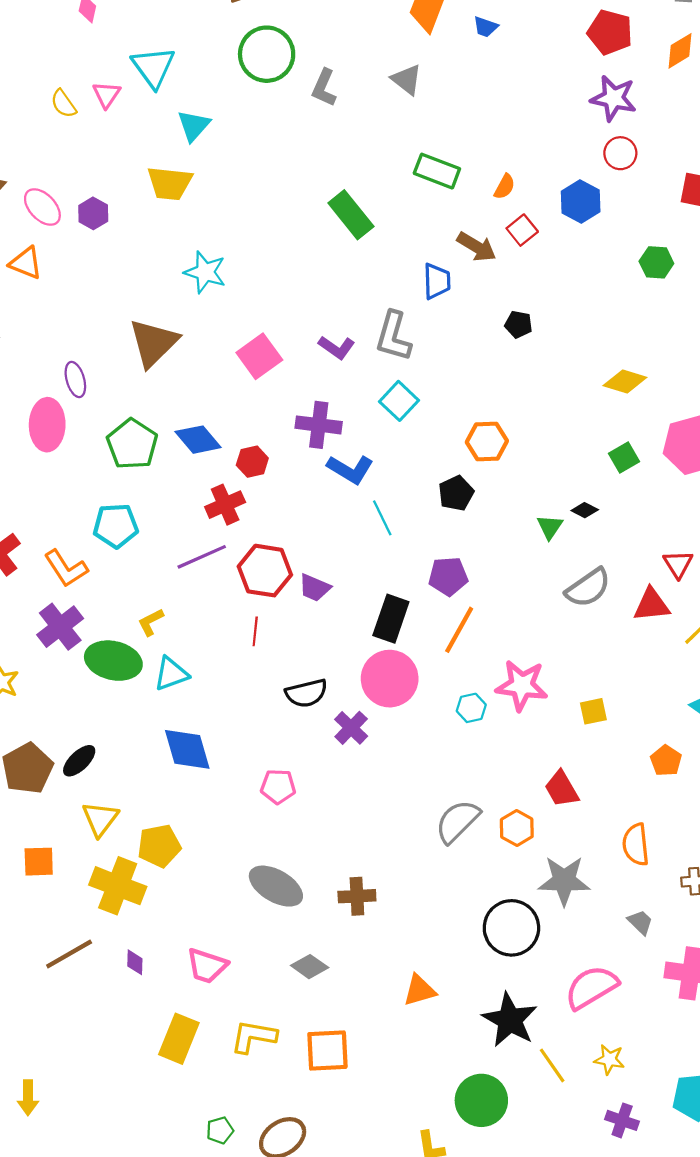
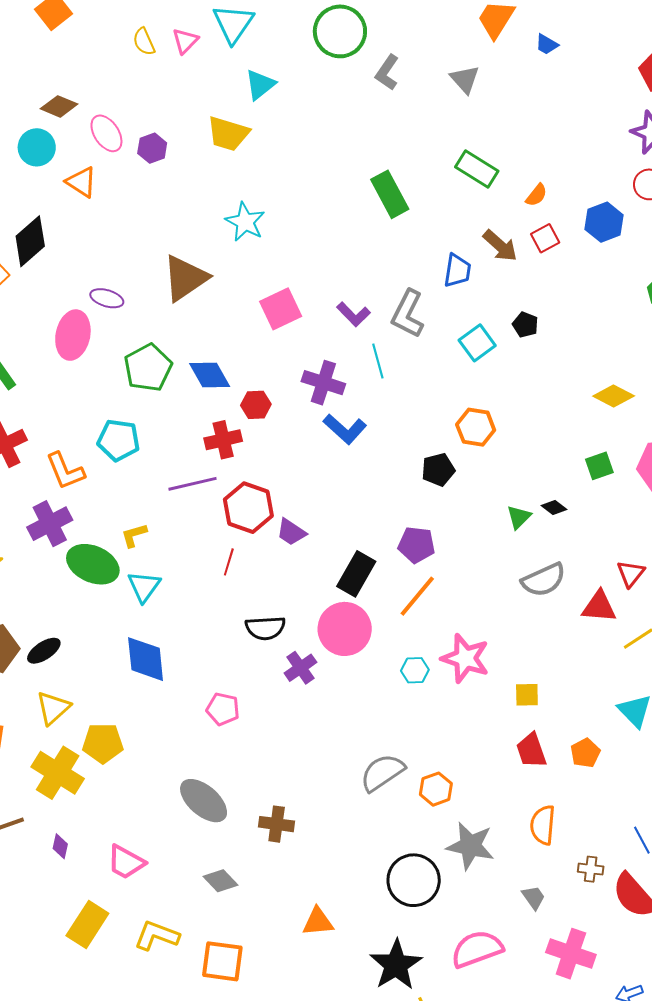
purple ellipse: (75, 379) -> (107, 298), turned -68
cyan square: (399, 401) -> (477, 343), moved
cyan line: (382, 518) -> (378, 361), moved
cyan triangle: (171, 674) -> (144, 586), turned -45
red trapezoid: (562, 789) -> (531, 750), moved

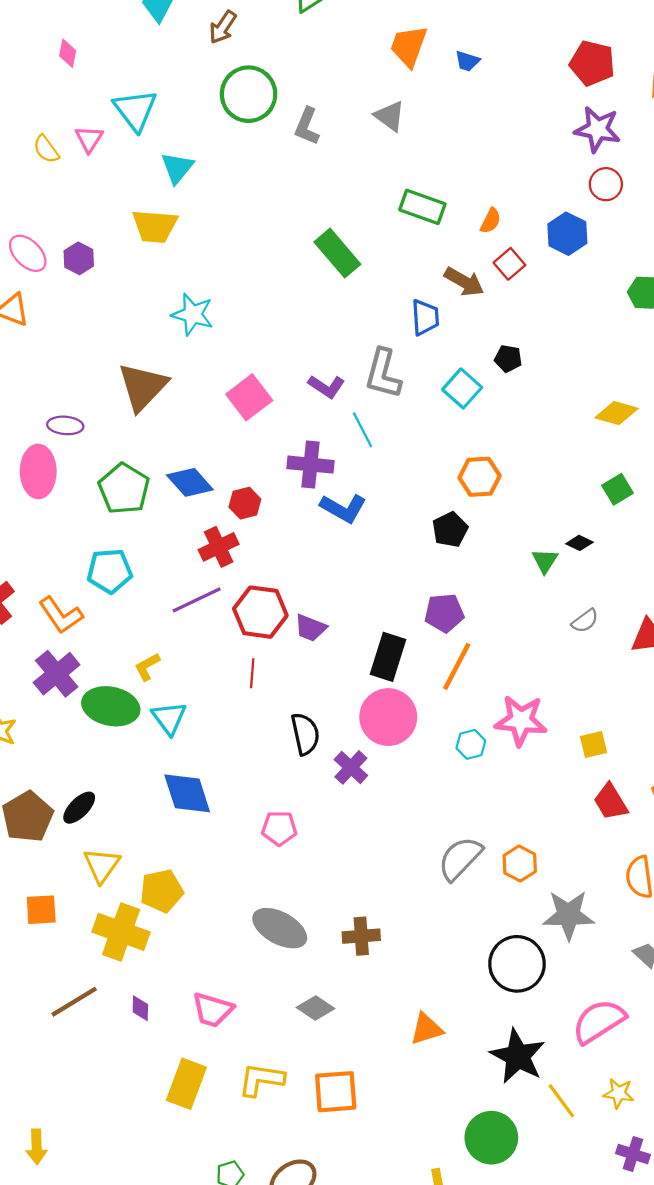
gray semicircle: (544, 580) -> (585, 621), size x0.6
black semicircle: (265, 628) -> (305, 734), turned -87

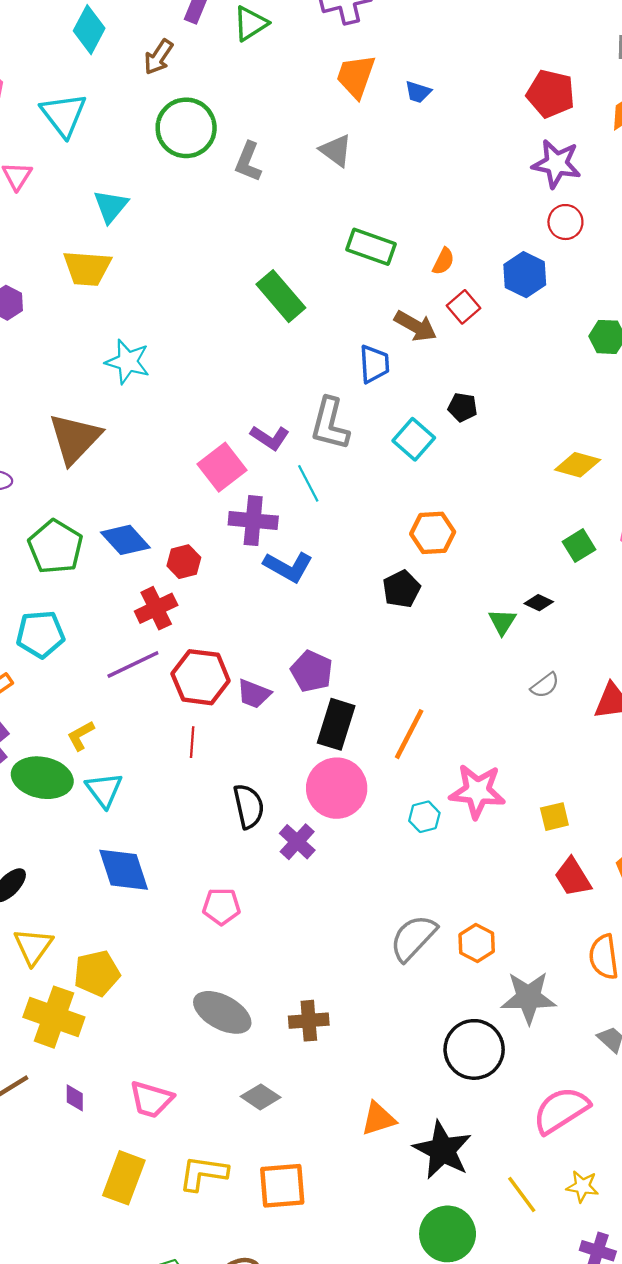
cyan triangle: (135, 110) -> (64, 115), moved
pink square: (249, 397) -> (222, 467), moved
purple pentagon: (444, 613) -> (312, 671), moved, turned 30
black star: (518, 1056) -> (442, 1150), moved

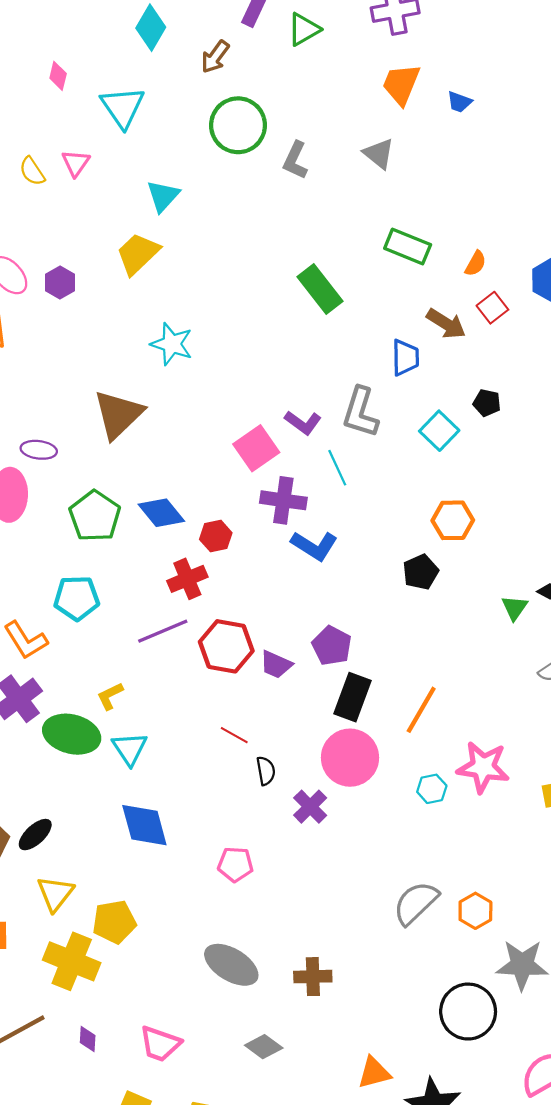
yellow trapezoid: (87, 268) -> (138, 254), turned 129
red line: (192, 742) -> (234, 735), moved, turned -68
black semicircle: (249, 806) -> (266, 771), size x0.7

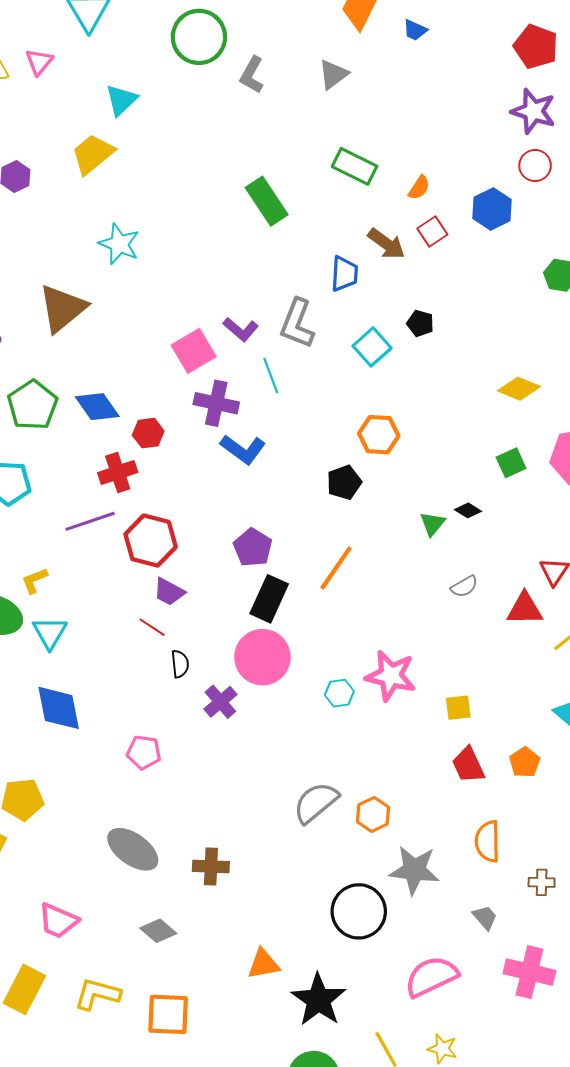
gray triangle: (379, 154) -> (333, 74), turned 40
purple trapezoid: (276, 665) -> (169, 592), moved
orange line: (421, 710) -> (336, 568), moved

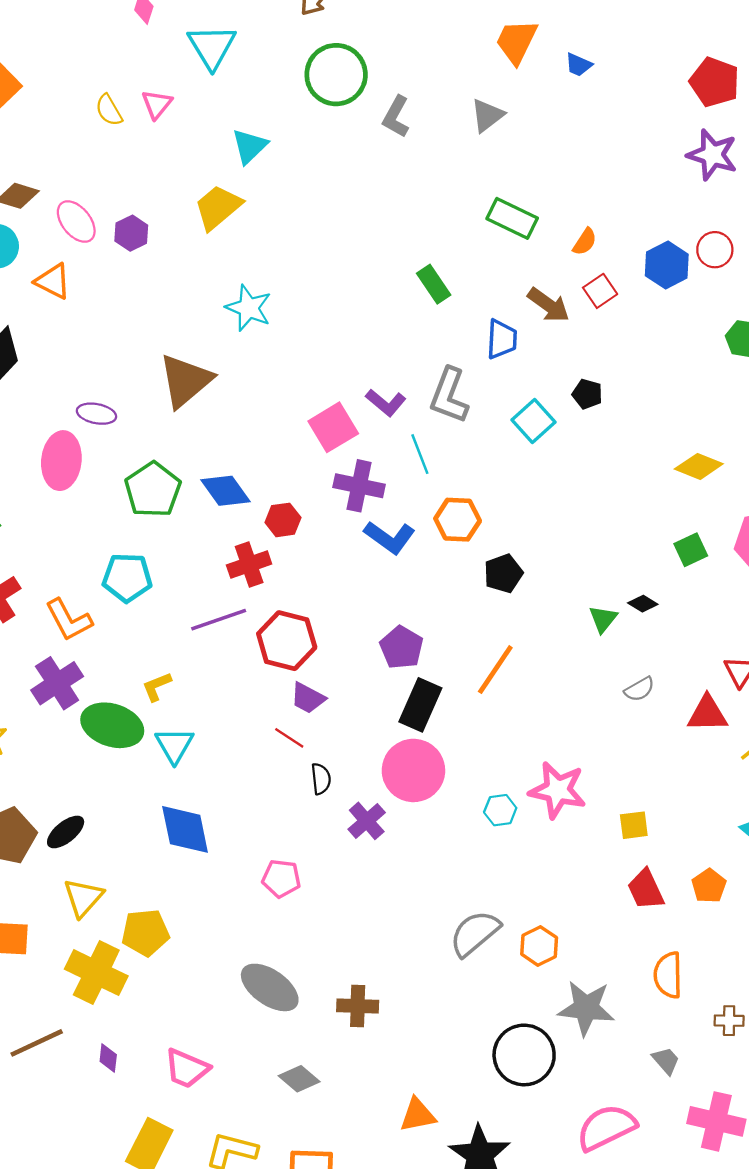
red circle: (535, 166) -> (715, 250), moved
green rectangle: (267, 201) -> (434, 284), moved, size x0.7
orange hexagon: (379, 435) -> (458, 520), moved

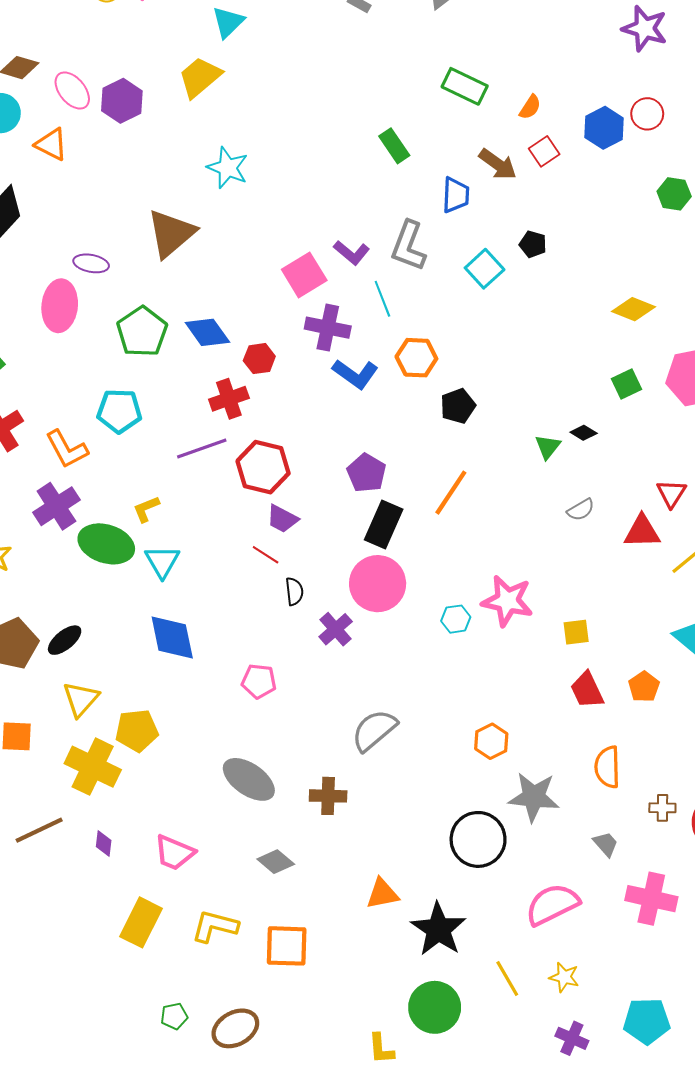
purple hexagon: (131, 233) -> (122, 101), size x1.4
gray semicircle: (475, 933) -> (374, 730), moved

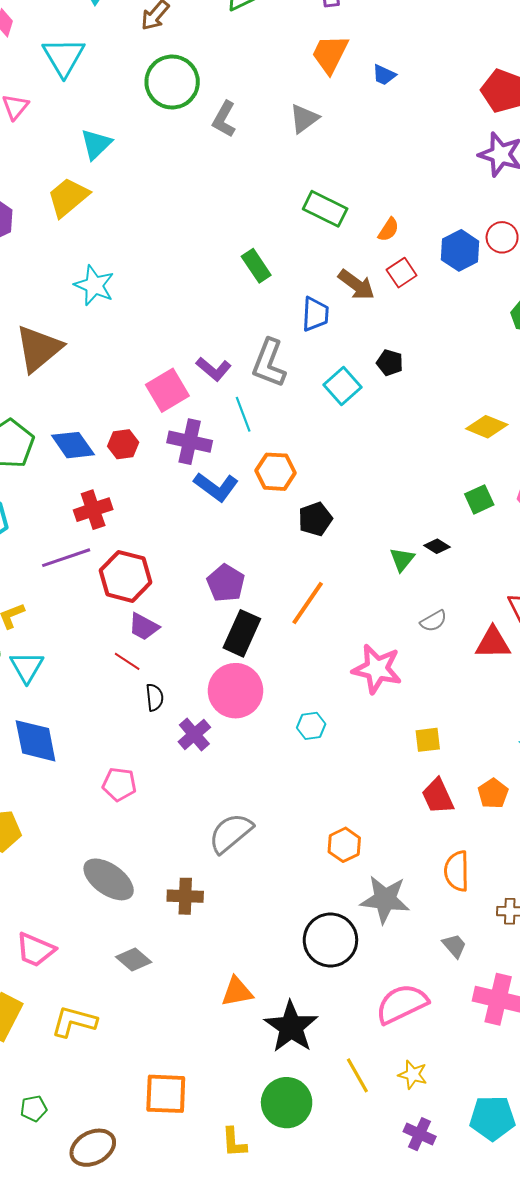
red hexagon: (259, 359) -> (123, 444), moved
pink star: (507, 601) -> (377, 669), moved
orange square: (287, 946) -> (166, 1094), moved
brown ellipse: (235, 1028) -> (93, 1148), moved

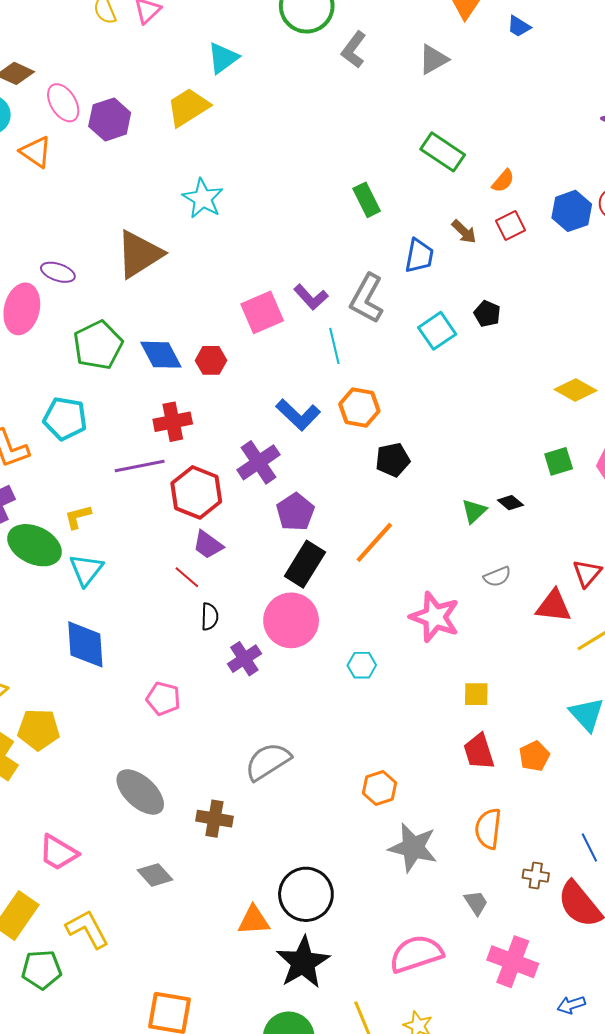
brown arrow: (356, 285) -> (464, 232), size x0.7
purple cross: (190, 442) -> (258, 462), moved, turned 36
black circle: (330, 940) -> (306, 894), moved
yellow L-shape: (74, 1022) -> (87, 929), turned 39
green pentagon: (34, 1108) -> (41, 970), moved, size x1.5

